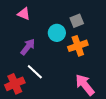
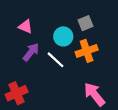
pink triangle: (24, 14) -> (25, 26), moved
white line: (35, 72) -> (55, 60), moved

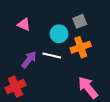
purple arrow: (31, 52) -> (29, 60), moved
white line: (55, 60) -> (52, 55), turned -30

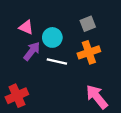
cyan circle: (59, 34) -> (52, 37), moved
purple arrow: (29, 60) -> (32, 51), moved

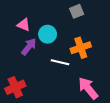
gray square: (88, 24) -> (77, 11), moved
white line: (57, 61) -> (60, 62), moved

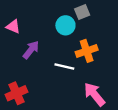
pink triangle: (24, 25) -> (13, 26), moved
cyan circle: (48, 34) -> (65, 25), moved

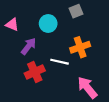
cyan circle: (65, 25) -> (48, 24), moved
red cross: (17, 93) -> (35, 72), moved

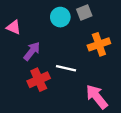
cyan circle: (48, 24) -> (60, 17), moved
orange cross: (80, 47) -> (99, 44), moved

